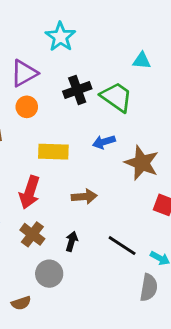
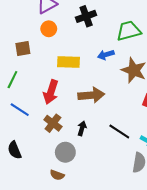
green trapezoid: (116, 97) -> (129, 31), moved, turned -50
brown arrow: (84, 197) -> (91, 95), size x1.4
brown semicircle: (21, 303) -> (57, 175), moved, turned 40

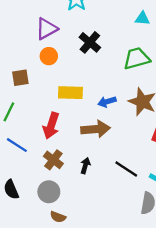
black cross: (86, 16) -> (90, 42), turned -30
blue arrow: (106, 55) -> (107, 102), moved
gray circle: (65, 152) -> (49, 192), moved

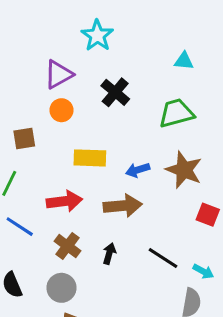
red arrow: (51, 126) -> (64, 201), turned -115

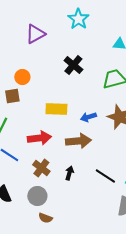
cyan star: (97, 36) -> (78, 19), moved
purple triangle: (58, 74) -> (35, 34), moved
orange circle: (61, 110) -> (22, 77), moved

